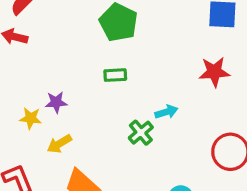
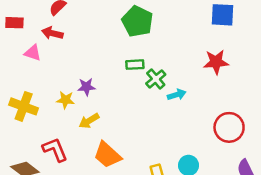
green cross: (141, 133) -> (156, 79), moved

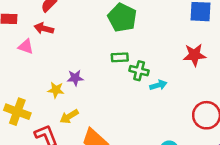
green cross: (156, 79) -> (139, 71), turned -36
yellow cross: (24, 106) -> (17, 112), moved
yellow arrow: (89, 121) -> (69, 116), moved

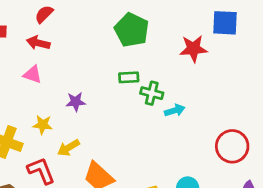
pink triangle: (26, 47) -> (33, 74), moved
red star: (194, 55) -> (193, 49), moved
yellow star: (56, 90) -> (43, 125), moved

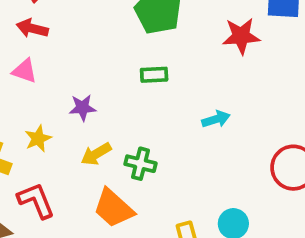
green cross: (152, 93) -> (141, 164), moved
yellow star: (43, 125) -> (38, 139), turned -30
yellow arrow: (68, 148) -> (96, 154), moved

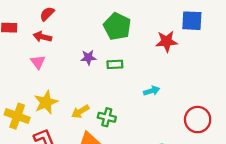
pink triangle: (24, 71) -> (38, 62), turned 35
purple star: (83, 108) -> (88, 57), moved
yellow star: (38, 139) -> (46, 102), size x1.5

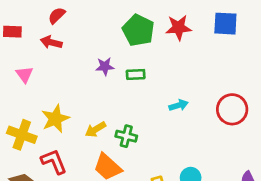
red star: (167, 41) -> (179, 28), moved
pink triangle: (38, 62) -> (24, 74), moved
red circle: (198, 120) -> (232, 109), moved

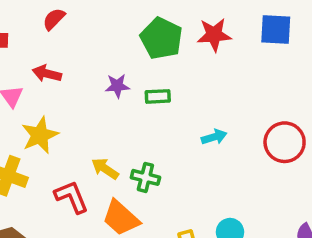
red arrow: (51, 42) -> (47, 74), moved
yellow star: (55, 119) -> (40, 135), moved
yellow arrow: (95, 129) -> (105, 169), turned 65
red L-shape: (54, 162) -> (72, 197), moved

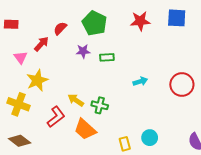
red semicircle: (54, 19) -> (60, 28), moved
green pentagon: (161, 38) -> (94, 23), moved
red arrow: (47, 74) -> (41, 44), turned 119
red L-shape: (72, 197) -> (56, 117), turned 75

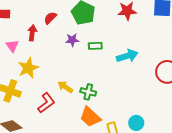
red arrow: (41, 44) -> (32, 33), turned -35
cyan arrow: (140, 81) -> (127, 56), moved, size x1.5
orange trapezoid: (85, 129) -> (90, 117), moved

